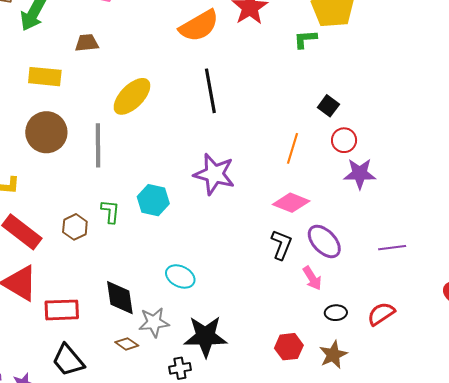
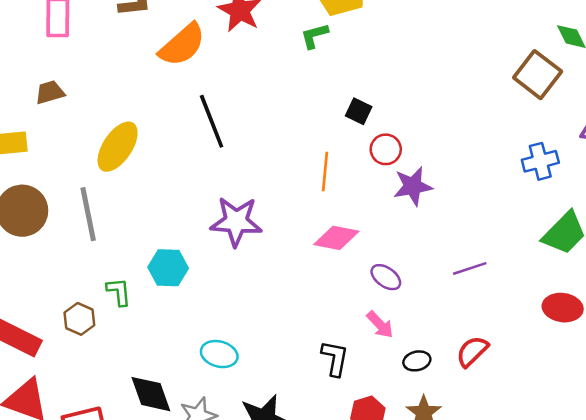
purple ellipse: (324, 241) -> (386, 277), size x0.7
black L-shape: (281, 245) -> (335, 358), moved

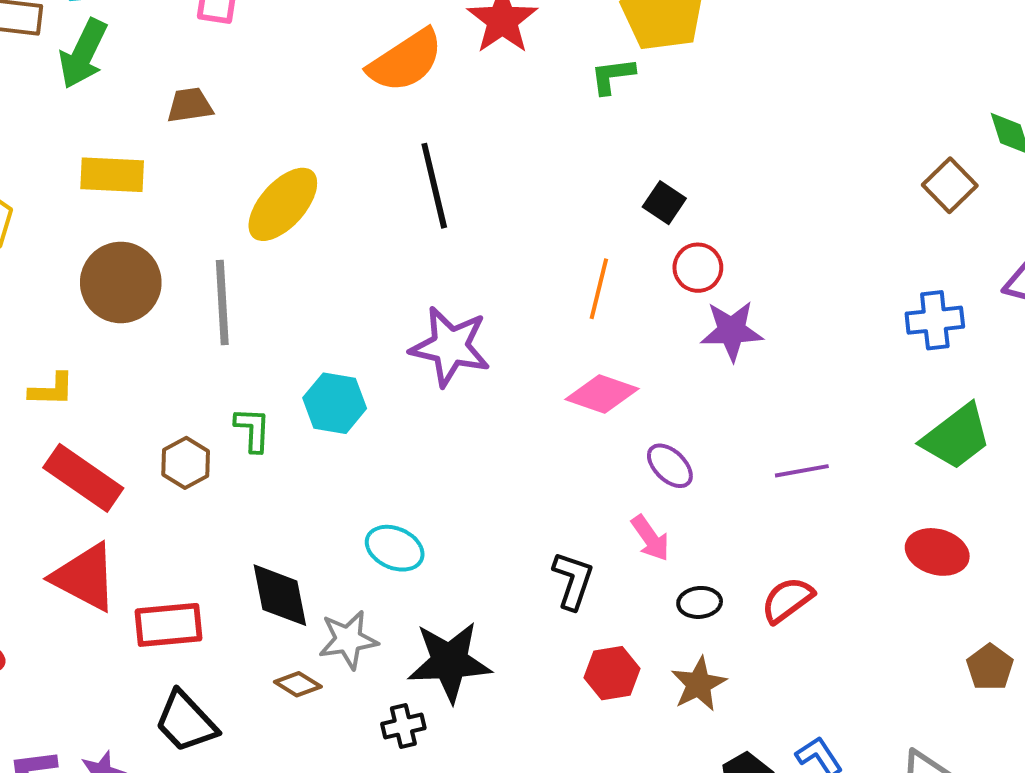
brown square: (538, 75) -> (950, 185), size x0.7

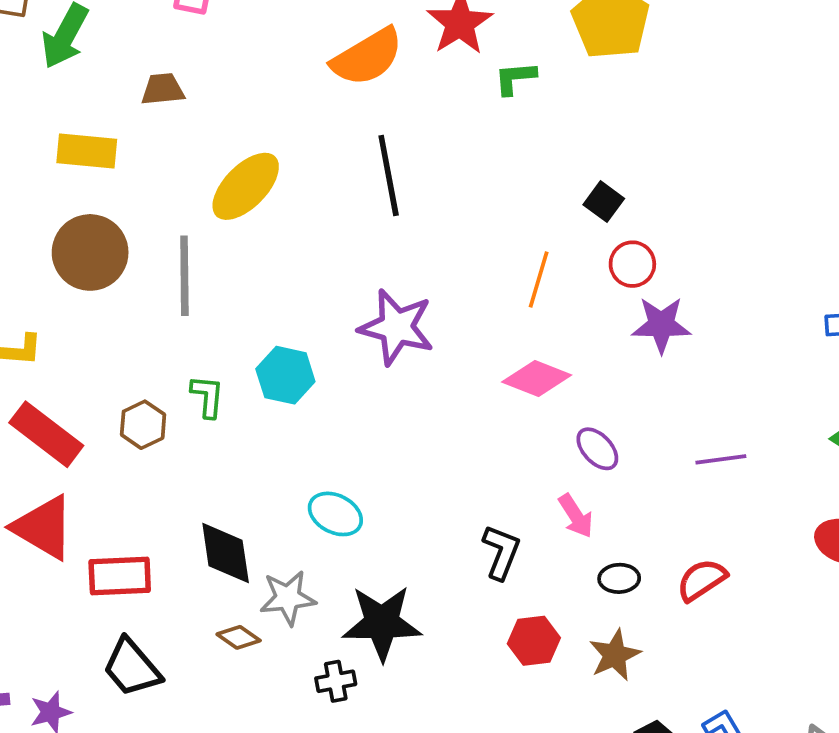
green L-shape: (612, 76) -> (515, 78), moved

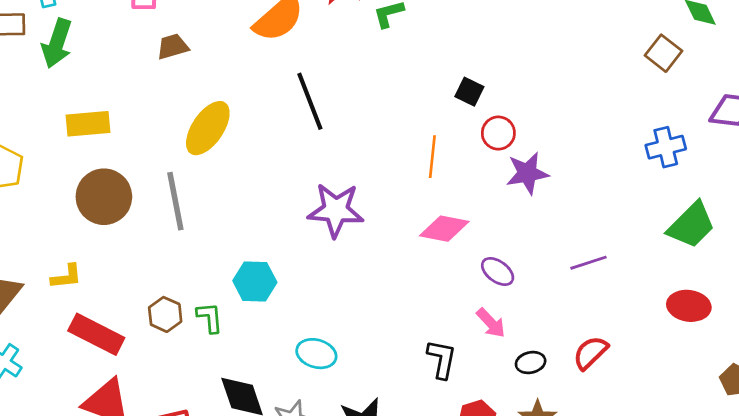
brown trapezoid: (163, 89) -> (173, 47), moved
cyan hexagon: (285, 375) -> (255, 282), moved
green L-shape: (207, 396) -> (210, 318), moved

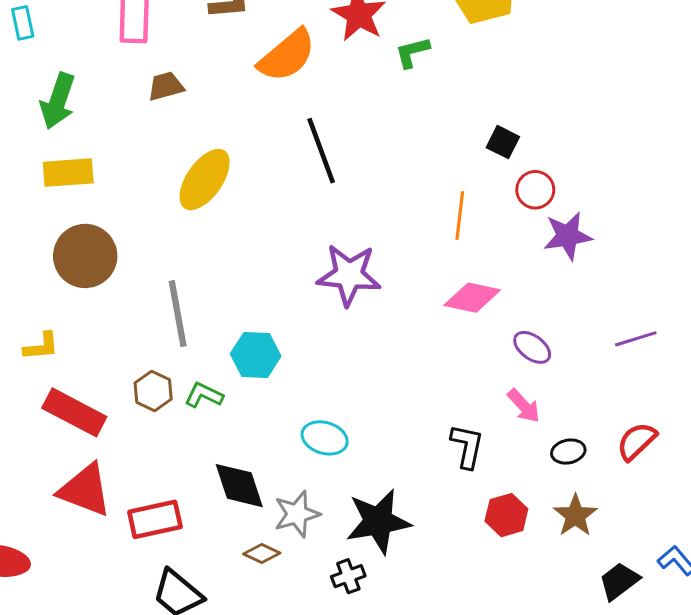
green arrow: (57, 43) -> (58, 101), moved
gray line: (175, 201) -> (178, 314), moved
green L-shape: (210, 318) -> (204, 395), turned -60

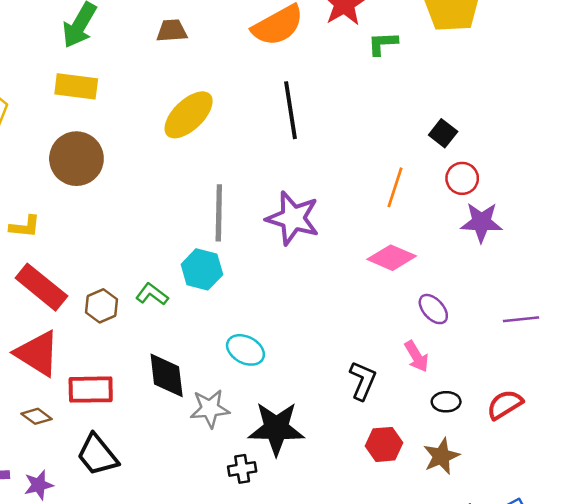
gray line: (178, 314) -> (219, 213), moved
brown hexagon: (153, 391) -> (101, 306), moved
brown diamond: (262, 554) -> (36, 416), moved

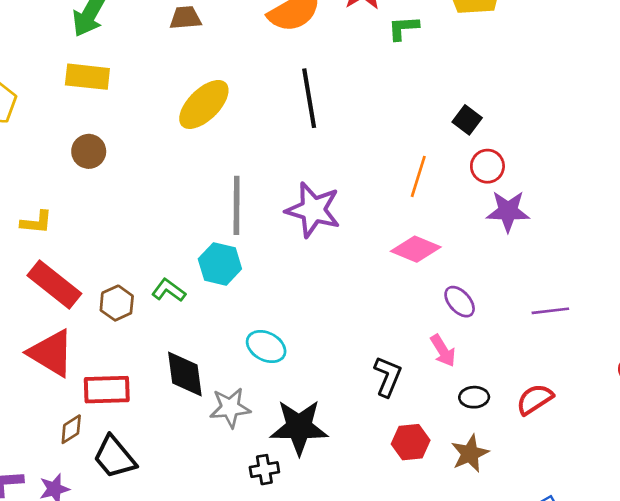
brown circle: (76, 159) -> (89, 151), size x0.6
brown diamond: (36, 416) -> (71, 429), moved, turned -68

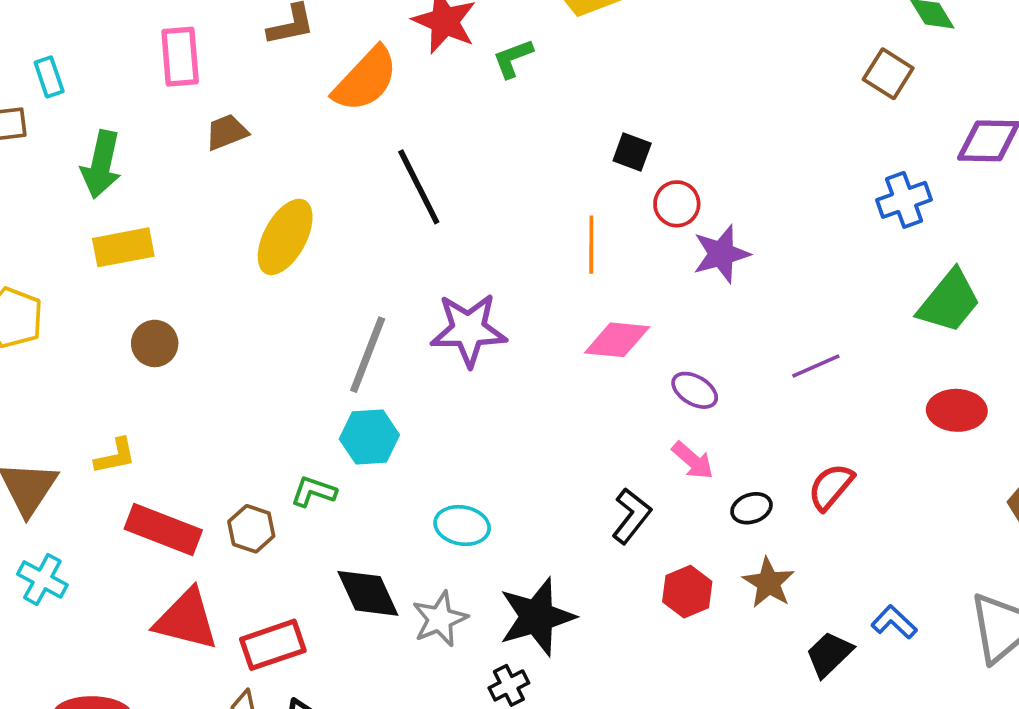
gray line: (237, 205) -> (368, 355), turned 38
black L-shape: (388, 376) -> (631, 516), turned 33

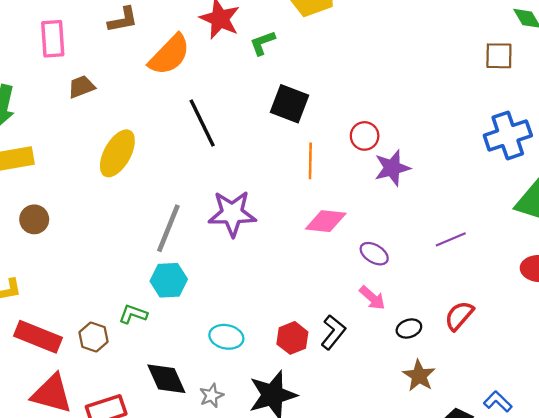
brown square: (888, 74) -> (499, 56), turned -32
black square: (632, 152) -> (290, 104), moved, size x1.6
blue cross: (904, 200) -> (508, 135), size x1.4
red hexagon: (687, 592) -> (292, 338), moved
gray star: (440, 619) -> (212, 396), size x0.7

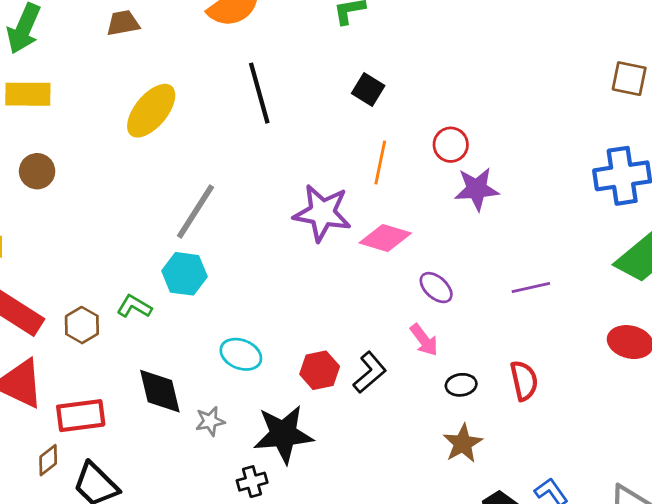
black square: (290, 104) -> (368, 89), size x0.7
purple star: (232, 214) -> (322, 213), moved
red semicircle: (459, 316) -> (524, 381), turned 116

